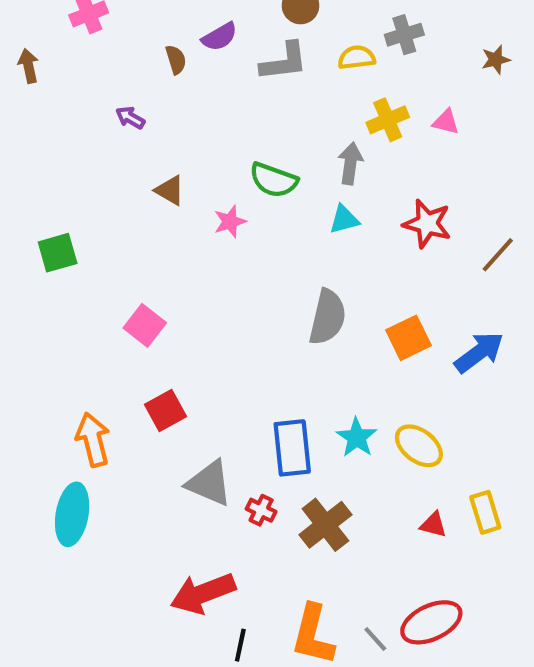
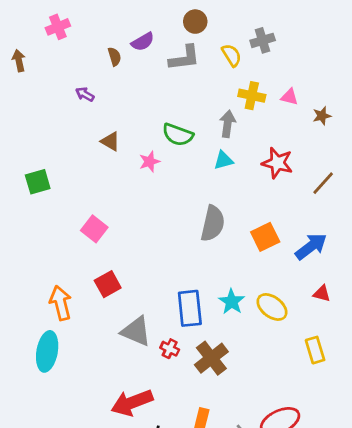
yellow semicircle: (357, 57) -> (232, 55), turned 65
brown star: (496, 60) -> (322, 116), moved
yellow cross: (388, 120) -> (252, 96), turned 35
red triangle: (433, 525) -> (322, 294), moved

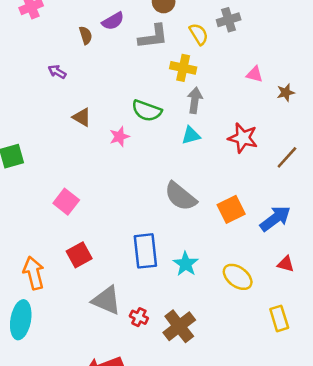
yellow cross: (252, 96) -> (183, 68), moved
gray semicircle: (213, 224) -> (180, 196), turned 116
cyan star: (232, 302) -> (186, 264), moved
blue rectangle: (190, 308) -> (145, 251), moved

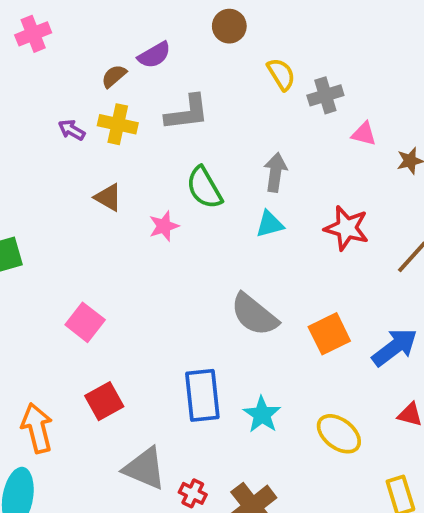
gray cross: (229, 20) -> (325, 95), moved
brown semicircle: (86, 35) -> (114, 76), turned -114
gray L-shape: (153, 37) -> (187, 113), moved
yellow cross: (183, 68) -> (118, 124), moved
green semicircle: (147, 111) -> (204, 188), turned 40

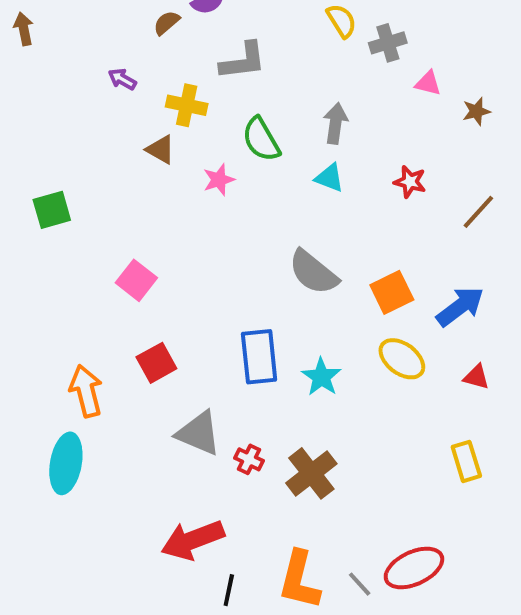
yellow cross: (118, 124) -> (187, 105), moved
cyan triangle: (270, 224) -> (329, 178), turned 36
red star: (347, 228) -> (410, 182), size x0.7
yellow ellipse: (339, 434) -> (402, 359), moved

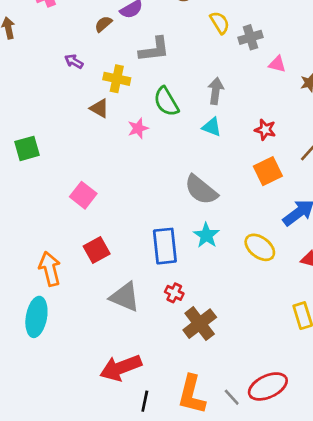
orange square: (392, 292) -> (268, 171), moved
cyan star: (321, 377) -> (206, 235), moved
red cross: (249, 459) -> (174, 293), moved

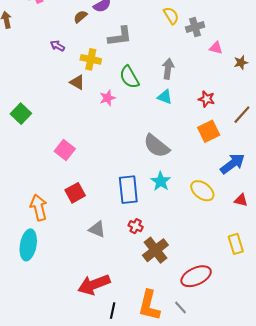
green square: (27, 148) -> (21, 114), turned -30
gray triangle: (125, 297) -> (97, 229), size x0.7
red ellipse: (268, 386) -> (196, 276), moved

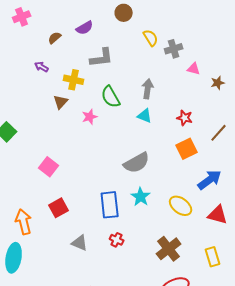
brown semicircle: (80, 17) -> (55, 38), moved
brown triangle: (77, 82) -> (61, 102), turned 42
gray semicircle: (156, 146) -> (137, 163), turned -68
red triangle: (241, 200) -> (218, 215), size x1.5
brown cross: (155, 250) -> (169, 249), moved

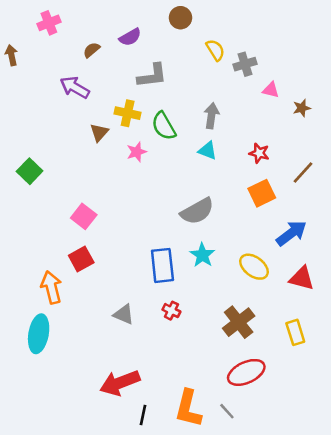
purple arrow: (42, 67) -> (75, 87), size x1.6
yellow cross: (74, 80) -> (128, 113), moved
red square: (59, 208) -> (81, 259), moved

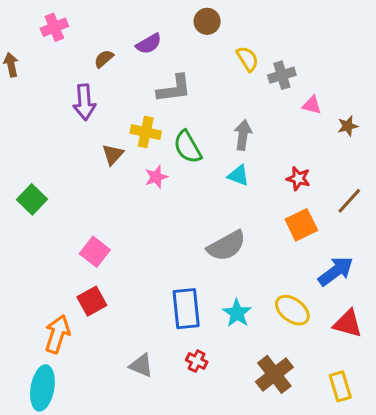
purple arrow: (75, 87) -> (84, 102), turned -124
cyan star: (202, 255) -> (237, 313), moved
orange arrow: (51, 287) -> (57, 334), turned 32

